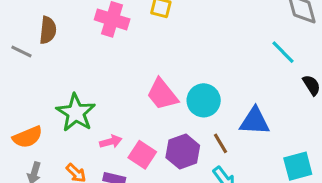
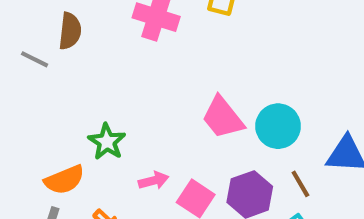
green star: (76, 113) -> (107, 142), size x0.7
orange semicircle: (28, 137) -> (64, 180), moved

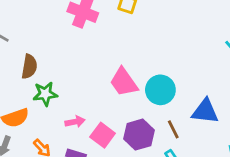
brown semicircle: (70, 31) -> (29, 67), moved
green star: (107, 142) -> (45, 94), turned 30

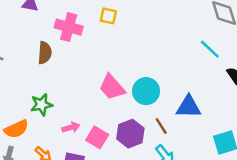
brown semicircle: (29, 67) -> (45, 53), moved

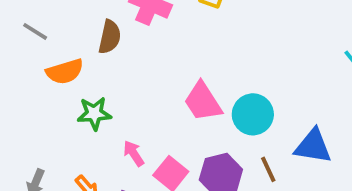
pink arrow: (71, 127) -> (134, 153), turned -114
orange semicircle: (16, 129) -> (65, 72), moved

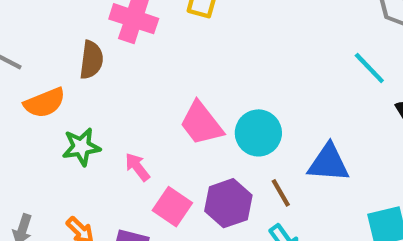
pink arrow: (134, 153) -> (137, 167), moved

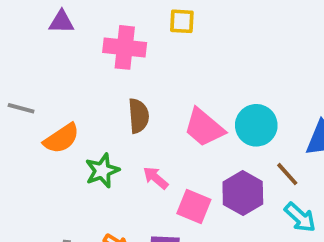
brown semicircle: (91, 60) -> (139, 116), moved

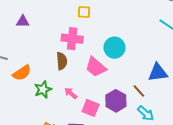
purple triangle: (61, 22) -> (23, 21), moved
pink cross: (125, 47) -> (72, 39), moved
cyan circle: (256, 125) -> (115, 48), moved

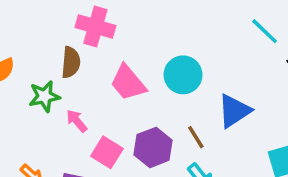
cyan circle: (115, 48) -> (183, 75), moved
blue triangle: (158, 73) -> (234, 111), turned -35
green star: (43, 89) -> (44, 96), moved

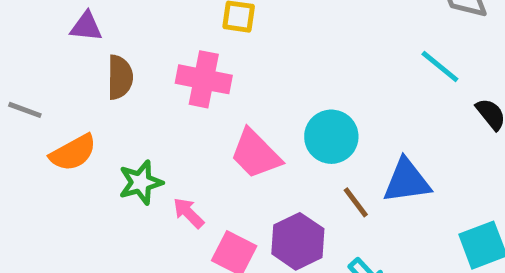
brown semicircle: (71, 62) -> (120, 77), moved
blue triangle: (234, 111) -> (407, 181), turned 30
brown line: (196, 137) -> (356, 202), moved

